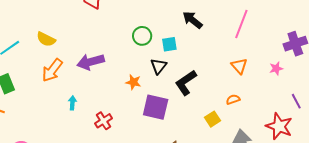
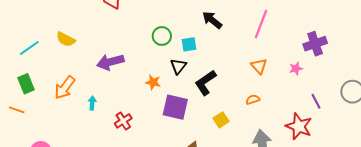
orange arrow: (52, 70) -> (65, 88), moved
yellow square: (213, 119) -> (221, 120), moved

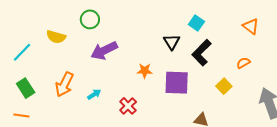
green circle: (162, 36) -> (90, 19), moved
cyan square: (189, 44) -> (196, 23), moved, turned -35
orange star: (153, 82) -> (145, 71), moved
orange semicircle: (253, 100) -> (243, 63), moved
cyan arrow: (92, 103) -> (94, 94), turned 64

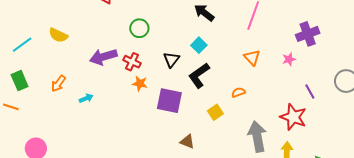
green circle: (90, 19) -> (139, 28), moved
orange arrow: (64, 84) -> (58, 83), size x0.7
red cross: (128, 106) -> (132, 62), moved, turned -30

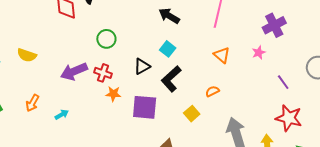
black triangle: (171, 60) -> (142, 66), turned 30
red star: (293, 117) -> (289, 118), moved

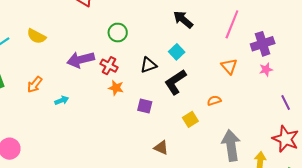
purple cross: (274, 25) -> (263, 44), moved
purple square: (145, 107) -> (145, 106), size x0.6

